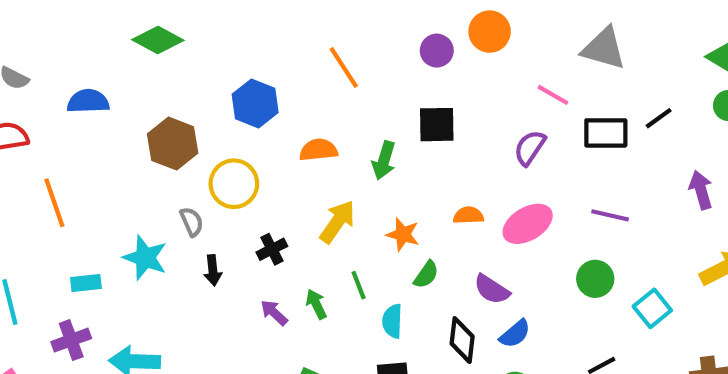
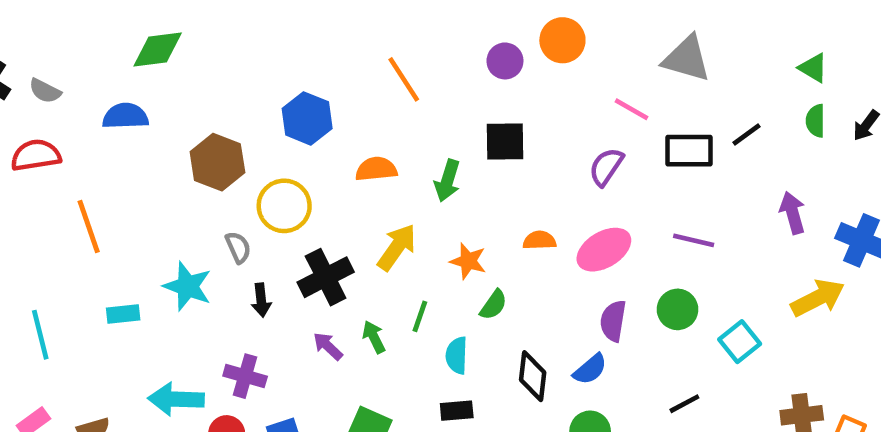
green diamond: (158, 40) -> (158, 49), moved, turned -36
black cross: (272, 249) -> (326, 277), size x1.6
green line: (359, 285) -> (420, 316), turned 40
purple semicircle: (492, 289) -> (613, 321), moved, turned 66
purple cross: (71, 340) -> (245, 376), moved, turned 36

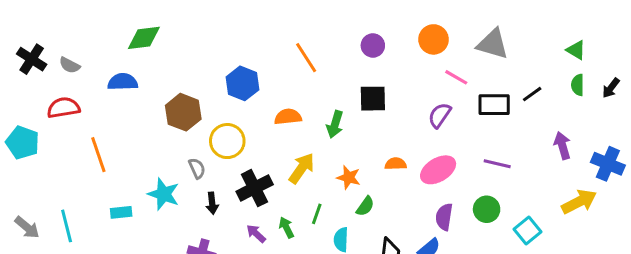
orange circle: (562, 40) -> (434, 39), moved

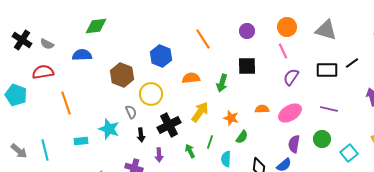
pink line: (456, 77) -> (283, 51), moved, turned 35
purple arrow: (256, 234) -> (159, 155), moved, turned -136

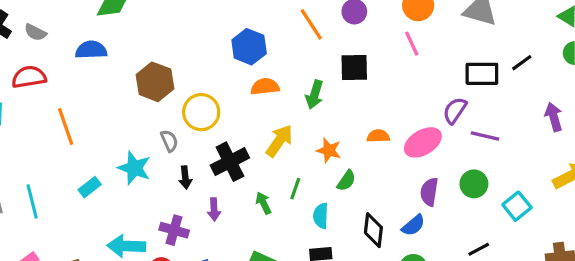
orange line: (203, 39) -> (311, 24), moved
blue hexagon: (161, 56) -> (249, 47), moved
purple semicircle: (291, 77) -> (455, 110), moved
cyan rectangle: (81, 141) -> (90, 187), turned -32

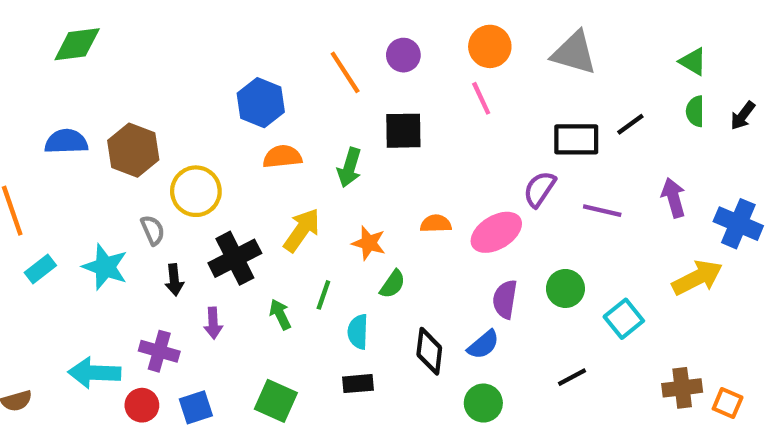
blue semicircle: (91, 50) -> (66, 142), moved
purple line: (485, 136) -> (602, 211), moved
cyan rectangle: (90, 187) -> (40, 269), moved

